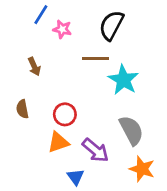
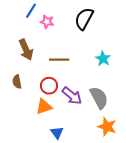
brown line: (95, 59) -> (59, 60), moved
brown arrow: (34, 66) -> (26, 50), size x1.5
cyan star: (123, 80) -> (103, 59), moved, size x0.7
purple arrow: (95, 150) -> (72, 96), moved

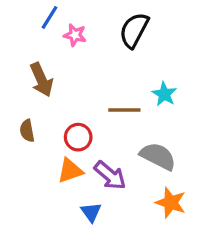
brown line: (59, 60) -> (124, 110), moved
purple arrow: (72, 96) -> (110, 175), moved
gray semicircle: (99, 98) -> (158, 156), turned -35

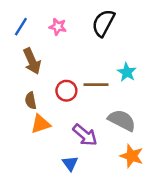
blue line: (49, 17) -> (21, 27), moved
brown semicircle: (27, 131) -> (31, 101), moved
red circle: (78, 137) -> (66, 91), moved
orange triangle: (70, 171) -> (41, 124), moved

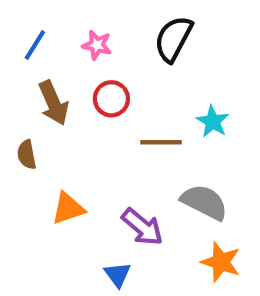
red circle: (66, 91) -> (111, 99), moved
brown semicircle: (31, 101) -> (27, 155), moved

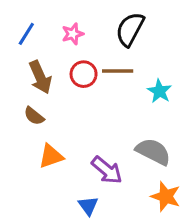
pink star: (97, 45) -> (73, 34), turned -30
brown line: (161, 142) -> (118, 71), moved
brown semicircle: (27, 155) -> (34, 116), moved, turned -40

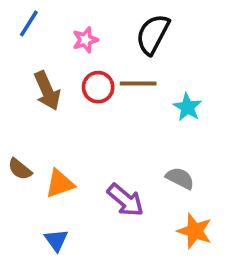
blue line: (26, 34) -> (29, 23), moved
brown semicircle: (34, 116) -> (20, 169), moved
gray semicircle: (153, 152) -> (180, 178), size x0.7
blue triangle: (88, 206) -> (56, 240), moved

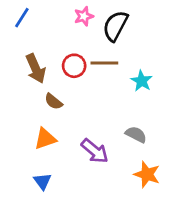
pink star: (85, 40) -> (84, 16), moved
brown semicircle: (20, 169) -> (53, 102), moved

